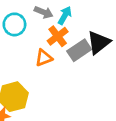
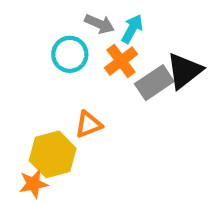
cyan circle: (14, 24) -> (70, 54), moved
orange triangle: (44, 58) -> (88, 124), moved

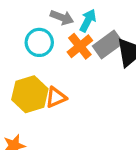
gray rectangle: (154, 83) -> (108, 44), moved
yellow hexagon: (53, 154) -> (30, 94), moved

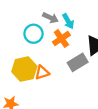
cyan arrow: (88, 21) -> (68, 21), turned 119
gray rectangle: (108, 44) -> (78, 62), moved

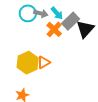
cyan circle: (34, 34) -> (28, 13), moved
gray rectangle: (78, 62) -> (71, 21), moved

